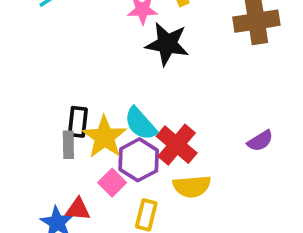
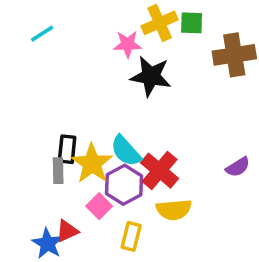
red triangle: (78, 209) -> (67, 231), turned -30

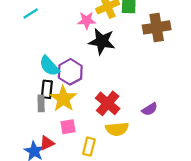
cyan semicircle: (126, 151) -> (49, 66), moved
purple semicircle: (238, 167) -> (150, 109), moved
purple hexagon: (124, 185) -> (70, 72), moved
pink square: (99, 206) -> (68, 127), turned 35

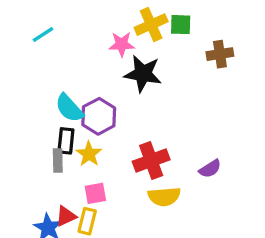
brown cross: (157, 27) -> (220, 54), size x0.7
yellow star: (63, 99) -> (89, 154), size x0.7
red cross: (108, 103) -> (151, 161), turned 30
yellow rectangle: (89, 147) -> (87, 221), moved

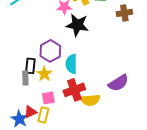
cyan semicircle: (69, 108) -> (71, 64), moved, turned 42
red cross: (151, 161) -> (74, 90), moved
purple semicircle: (210, 169) -> (118, 83), size x1.5

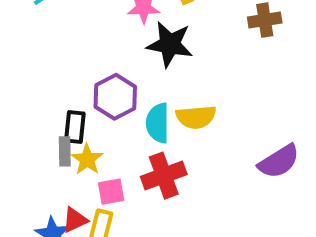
yellow star: (44, 74) -> (87, 159), moved
purple semicircle: (118, 83) -> (279, 161), moved
yellow semicircle: (90, 100) -> (196, 117), moved

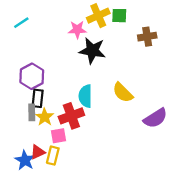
purple hexagon: (115, 97) -> (32, 76), moved
yellow semicircle: (196, 117) -> (123, 93), moved, turned 50
red cross: (164, 176) -> (71, 116), moved

